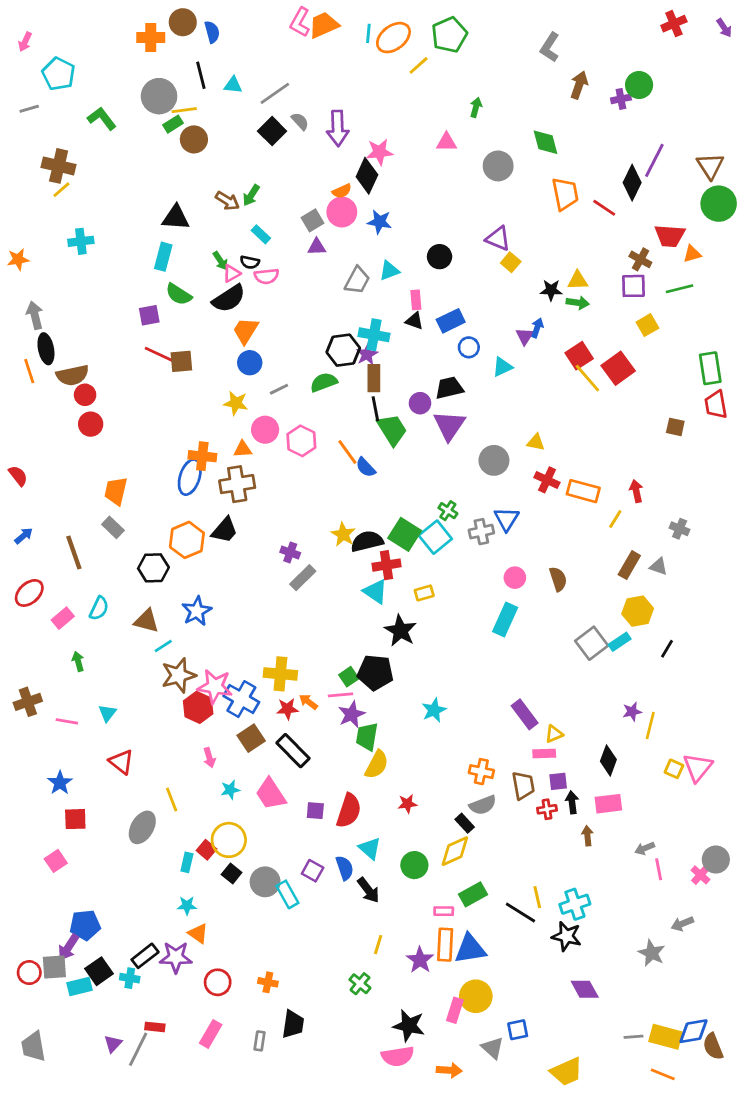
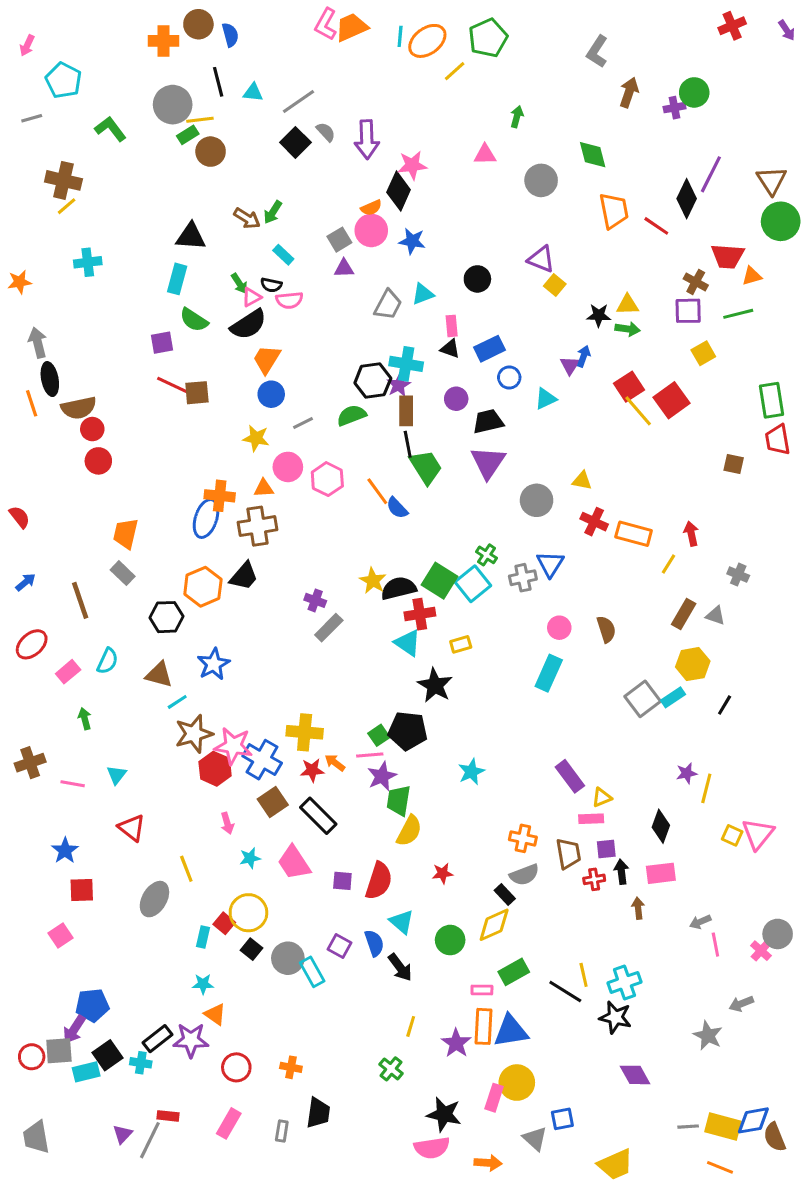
purple circle: (420, 403) -> (456, 399), moved

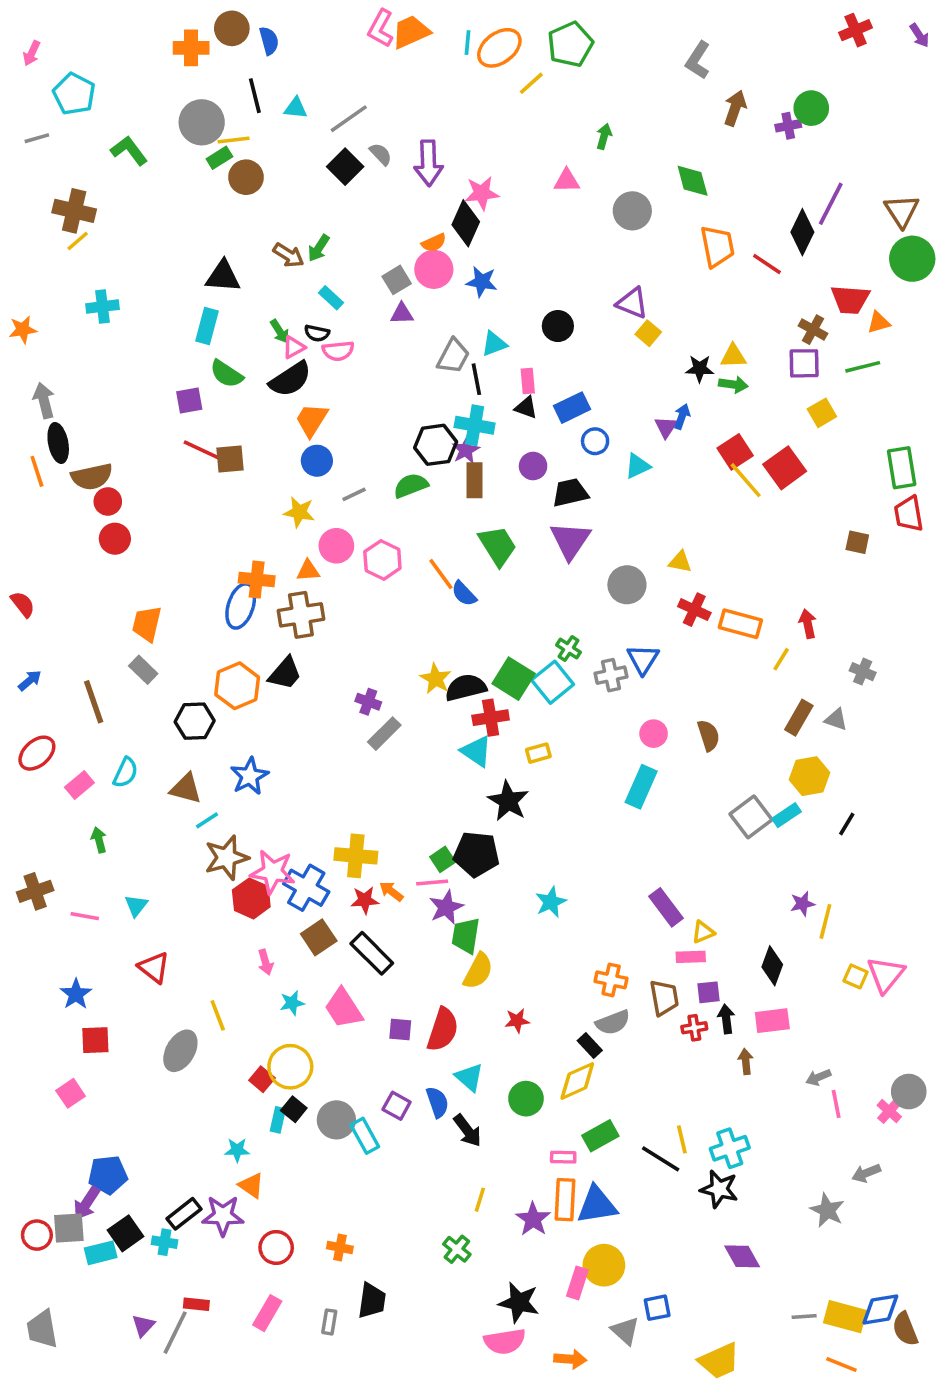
black line: (408, 444) -> (476, 379), moved
cyan rectangle: (203, 937) -> (278, 1120), moved

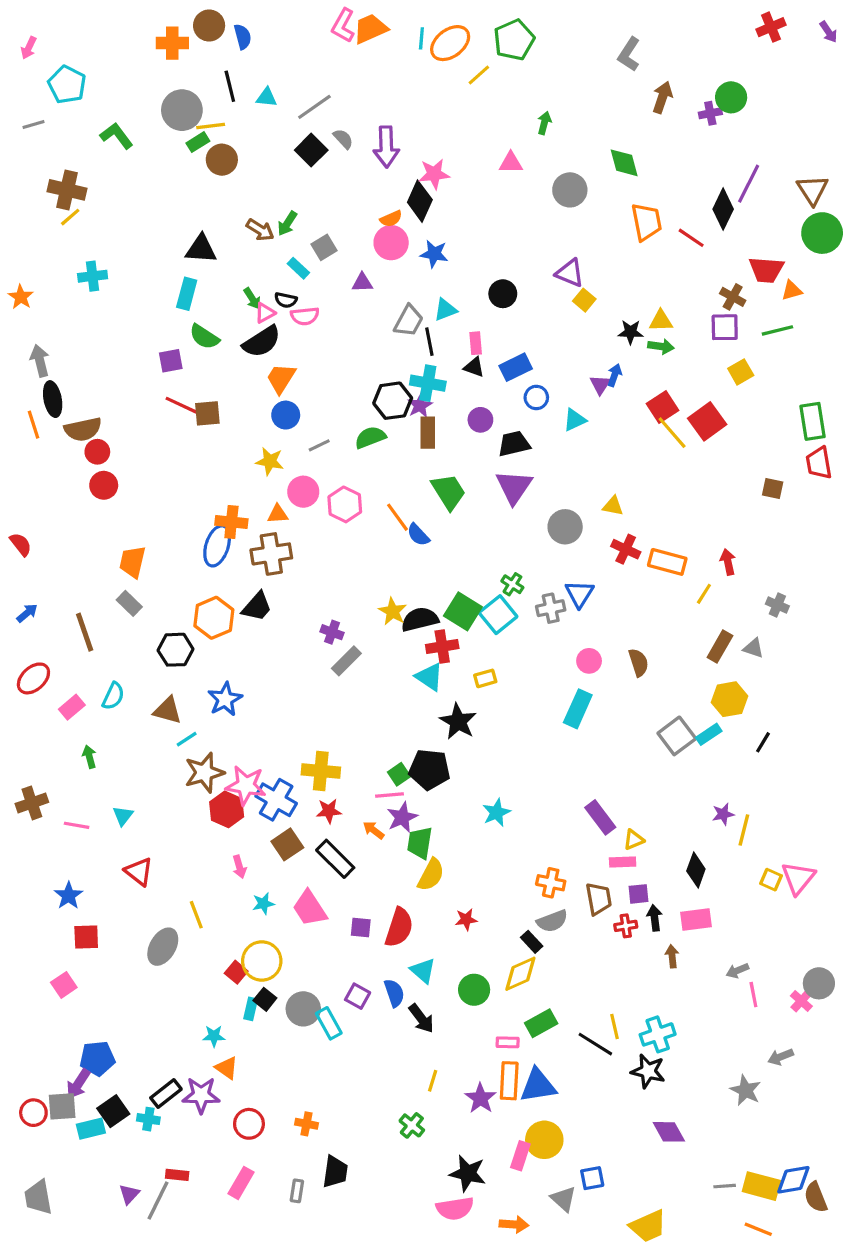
gray square: (397, 280) -> (324, 247), moved
orange star: (23, 330) -> (21, 297), turned -30
orange arrow: (391, 891) -> (374, 830), moved

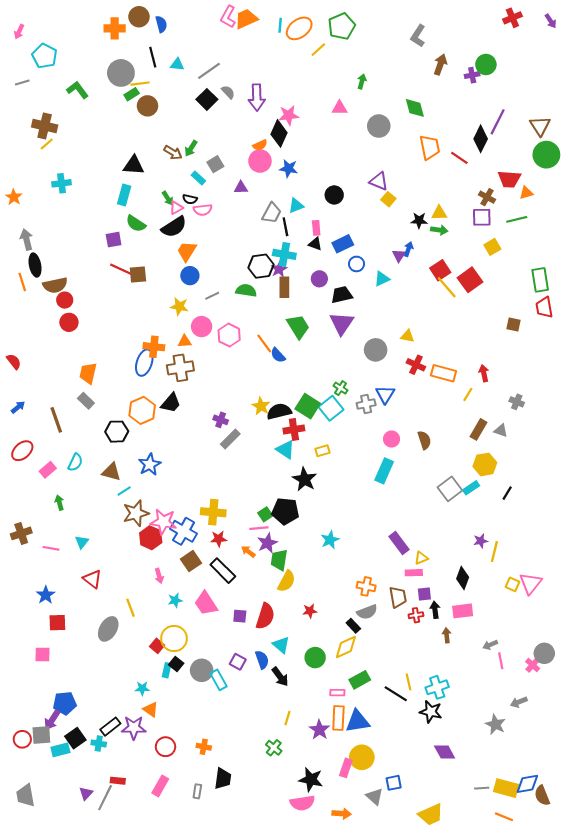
green semicircle: (370, 437) -> (246, 290), turned 30
pink square: (64, 985) -> (42, 654), turned 35

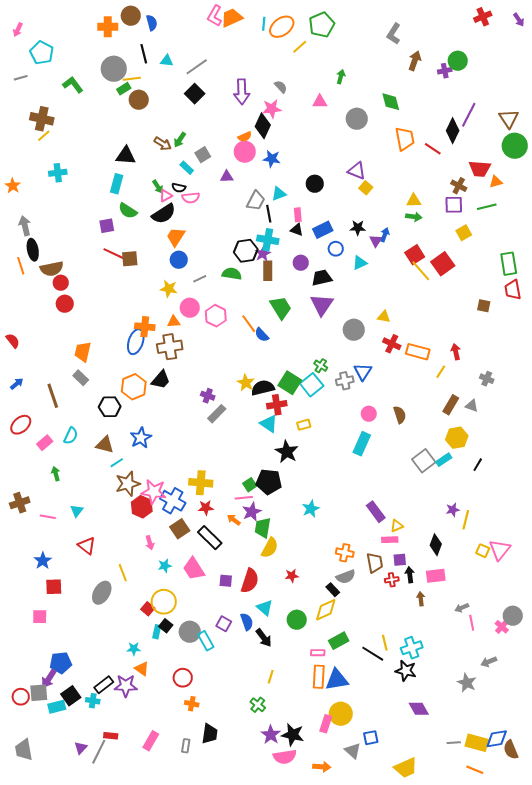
gray semicircle: (228, 92) -> (281, 87), moved
black star: (419, 220) -> (358, 228), moved
purple star: (319, 730) -> (271, 735), moved
red circle: (166, 747) -> (183, 678), moved

